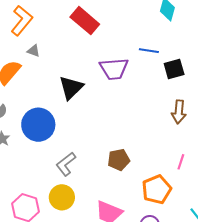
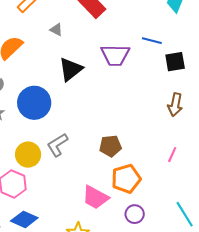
gray triangle: (34, 51) -> (56, 30), moved
orange pentagon: (157, 189) -> (126, 179), moved
yellow circle: (62, 197) -> (28, 155), moved

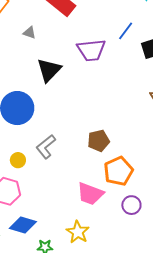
blue line: (152, 41) -> (126, 31), turned -60
yellow circle: (28, 155) -> (18, 160), size x0.6

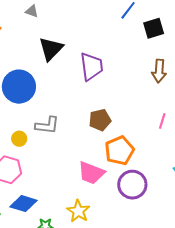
purple trapezoid: (91, 50) -> (92, 67), moved, turned -92
gray L-shape: (46, 147) -> (47, 125), turned -135
purple circle: (131, 205) -> (132, 185), size x1.5

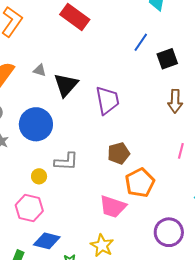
gray triangle: (32, 11) -> (40, 70), moved
purple circle: (132, 185) -> (169, 232), moved

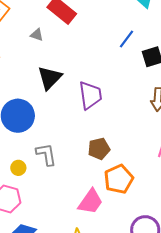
gray triangle: (40, 70) -> (37, 35), moved
gray L-shape: (66, 162) -> (46, 154), turned -105
pink trapezoid: (113, 207) -> (91, 202), turned -76

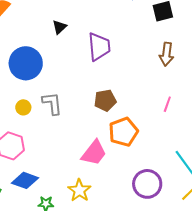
black triangle: (50, 78) -> (59, 27), size x0.6
yellow circle: (18, 168) -> (23, 107), moved

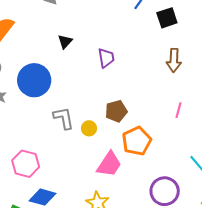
purple trapezoid: (99, 47) -> (106, 58), size x0.7
yellow circle: (23, 107) -> (89, 128), moved

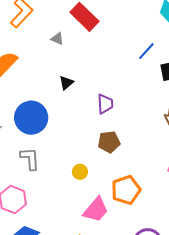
brown pentagon: (116, 111) -> (109, 142), moved
gray L-shape: (64, 118) -> (30, 159), moved

